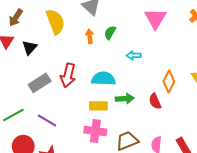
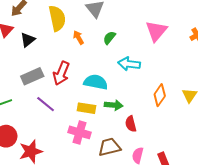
orange arrow: (90, 36) -> (78, 37), moved, turned -32
cyan arrow: (134, 55) -> (129, 64), size x1.5
red semicircle: (155, 101) -> (131, 124), moved
purple line: (47, 121) -> (46, 104), moved

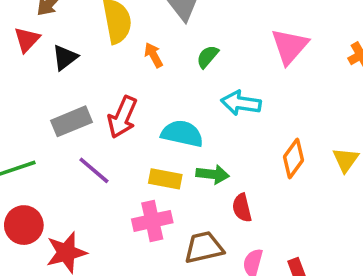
pink cross: (80, 132) -> (152, 221), turned -30

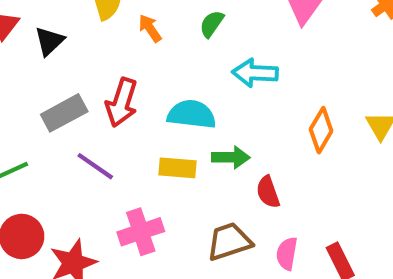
pink cross: (152, 221) -> (141, 232), moved

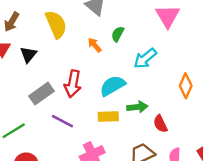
orange arrow: (150, 28) -> (95, 45), moved
cyan arrow: (255, 73) -> (145, 58), turned -35
cyan semicircle: (192, 114) -> (113, 86), turned -30

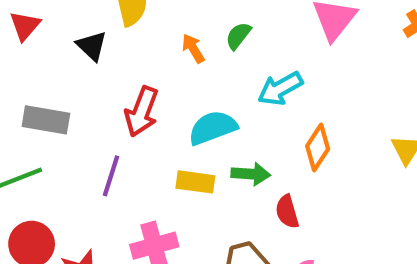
black triangle: (28, 55) -> (92, 46), moved, turned -36
orange diamond: (186, 86) -> (318, 147), moved
gray rectangle: (42, 94) -> (46, 120), moved, turned 35
purple line: (62, 121) -> (111, 176), turned 70

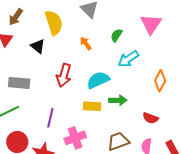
green semicircle: (238, 36) -> (116, 35), moved
orange diamond: (318, 147) -> (160, 81), moved
purple line: (111, 176) -> (50, 118), moved
red semicircle: (287, 212) -> (150, 118), moved, turned -49

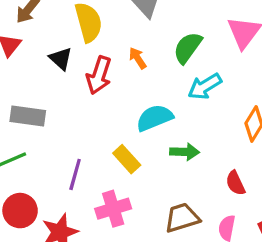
green semicircle: (116, 35) -> (188, 48), size x1.5
red arrow: (64, 75) -> (99, 75), moved
yellow rectangle: (92, 106) -> (127, 159), moved, turned 42
red semicircle: (150, 118) -> (235, 183), turned 42

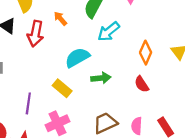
red semicircle: (235, 183) -> (142, 84), moved

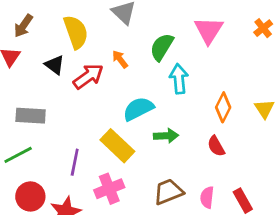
cyan arrow: (109, 31) -> (179, 79), turned 120
red arrow: (35, 34) -> (88, 76), turned -140
yellow rectangle: (62, 88) -> (117, 146), size x1.4

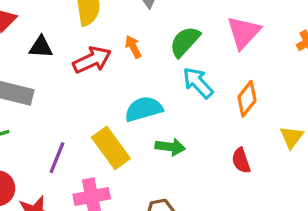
black triangle: (55, 65) -> (41, 47), moved, turned -45
cyan arrow: (179, 79) -> (198, 83), turned -48
orange diamond: (223, 107) -> (247, 99), moved
red semicircle: (216, 146) -> (241, 161), moved

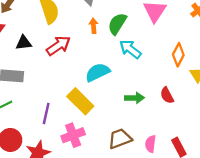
orange arrow: (133, 47) -> (93, 26), moved, turned 32
orange diamond: (247, 99) -> (178, 55), moved
green arrow: (170, 147) -> (134, 98), moved

